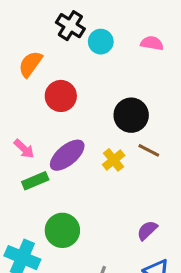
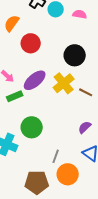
pink semicircle: (152, 43) -> (80, 14), moved
brown line: (149, 150) -> (86, 92), moved
yellow cross: (114, 160) -> (64, 83), size x1.5

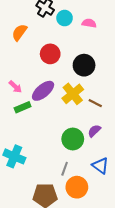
red circle: (31, 43) -> (50, 54), moved
green circle: (32, 127) -> (73, 139), moved
purple semicircle: (85, 127) -> (94, 131), moved

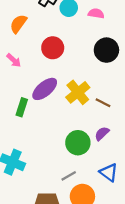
black circle: (84, 65) -> (106, 50), moved
pink arrow: (15, 87) -> (14, 60), moved
green rectangle: (23, 107) -> (22, 107), turned -49
gray line: (65, 169) -> (69, 176), turned 40

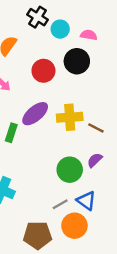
black circle: (106, 50) -> (77, 61), moved
yellow cross: (78, 92) -> (70, 117), turned 35
blue triangle: (109, 172) -> (86, 201), moved

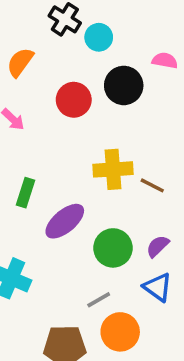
pink semicircle: (89, 35) -> (165, 60), moved
purple ellipse: (35, 114) -> (65, 221), moved
purple semicircle: (95, 160) -> (158, 246), moved
blue triangle: (86, 201) -> (158, 287), moved

